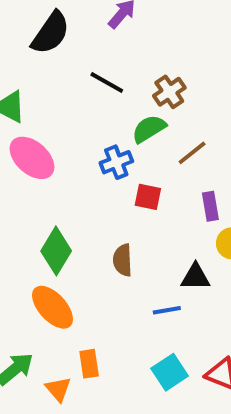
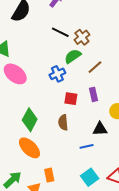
black line: (107, 82) -> (60, 32), moved
red square: (148, 197) -> (71, 99), moved
purple rectangle: (210, 206) -> (94, 94), moved

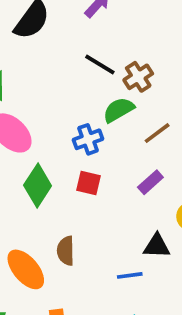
purple rectangle: (94, 94) -> (150, 182), turned 56
red square: (71, 99) -> (89, 183), moved
green diamond: (30, 120) -> (38, 185), moved
brown semicircle: (63, 122) -> (66, 251), moved

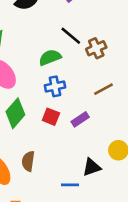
green semicircle: (119, 110) -> (50, 57), moved
purple rectangle: (150, 182) -> (80, 119), moved
black triangle: (157, 246) -> (92, 167), turned -30

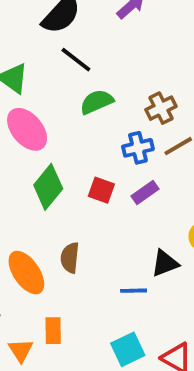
black line: (71, 36) -> (76, 60), moved
brown cross: (96, 48) -> (161, 108), moved
blue cross: (55, 86) -> (138, 148), moved

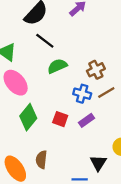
blue cross: (138, 148) -> (82, 94), turned 30
black triangle: (165, 263) -> (98, 163), turned -36

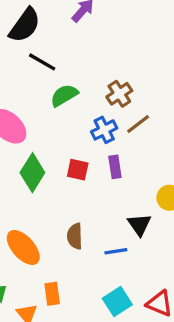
blue cross: (82, 94) -> (104, 130), turned -36
purple rectangle: (86, 120) -> (115, 167), turned -56
brown semicircle: (41, 160) -> (75, 236), moved

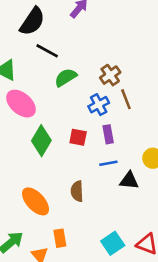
brown line: (138, 124) -> (126, 99), turned -72
black triangle: (139, 225) -> (129, 181), turned -48
blue line: (116, 251) -> (108, 163), moved

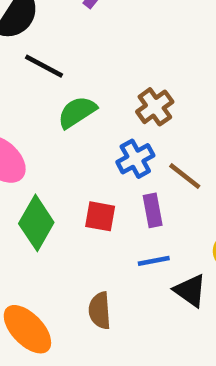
brown line: (126, 99) -> (185, 176), moved, turned -30
black triangle: (129, 181) -> (190, 291), turned 30

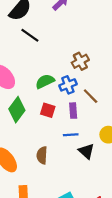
green semicircle: (77, 112) -> (45, 81), moved

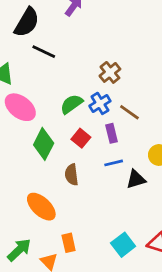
red square: (48, 110) -> (81, 138), turned 32
black triangle: (86, 151) -> (136, 179), turned -49
brown semicircle: (42, 155) -> (72, 175), moved

